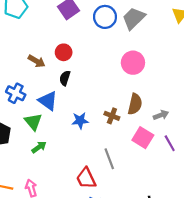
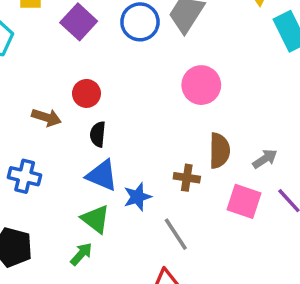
blue triangle: (48, 101) -> (102, 175), moved
green triangle: (33, 122) -> (96, 219), moved
gray line: (109, 159) -> (176, 234), moved

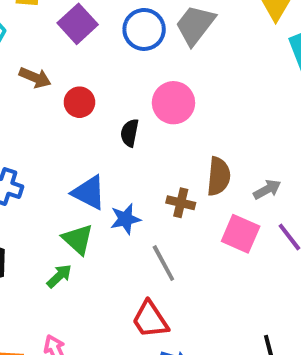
pink circle: (201, 85) -> (173, 103), moved
brown arrow: (46, 117) -> (35, 78), moved
black semicircle: (98, 134) -> (130, 133), moved

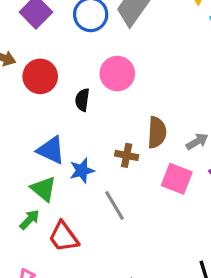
red circle: (79, 102) -> (40, 76), size x1.4
red trapezoid: (150, 320) -> (64, 237), moved

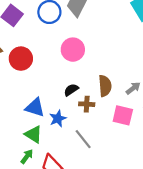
black semicircle: (82, 100) -> (71, 90), moved, turned 56

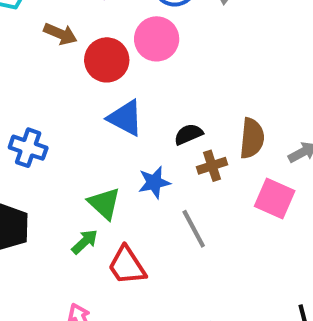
pink circle: (73, 50) -> (157, 39), moved
brown cross: (87, 104) -> (212, 166), turned -32
blue triangle: (35, 108) -> (125, 118), moved

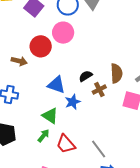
brown arrow: (60, 34) -> (19, 61), moved
blue triangle: (125, 118) -> (56, 85), moved
gray line: (194, 229) -> (99, 149), moved

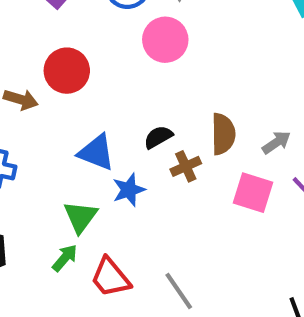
pink circle: (63, 33) -> (165, 40), moved
green triangle: (50, 116) -> (80, 217), turned 30

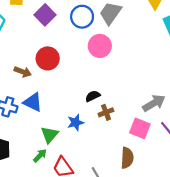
brown semicircle: (223, 134) -> (127, 158), moved
gray arrow: (276, 142) -> (154, 103), size x1.5
blue triangle: (96, 152) -> (33, 102), moved

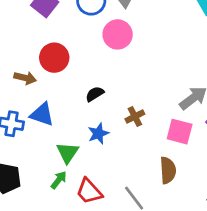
black semicircle: (93, 96) -> (95, 94), moved

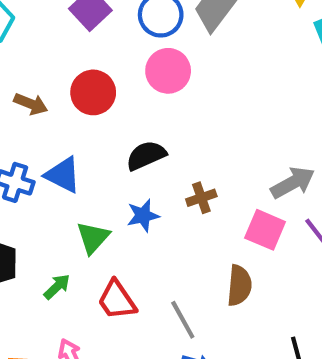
pink circle: (118, 34) -> (168, 71), moved
brown arrow: (25, 78) -> (31, 104), moved
black semicircle: (95, 94) -> (146, 155), size x1.4
green arrow: (59, 180) -> (57, 287), moved

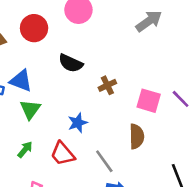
black semicircle: (146, 155) -> (71, 63), turned -125
gray arrow: (293, 183) -> (149, 21), moved
blue star: (143, 216) -> (78, 123), moved
green triangle: (93, 238) -> (30, 109), moved

